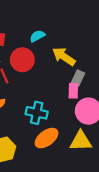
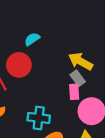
yellow arrow: (64, 57) -> (81, 61), moved
gray rectangle: (78, 78) -> (78, 78), turned -56

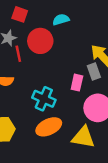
pink rectangle: (74, 92) -> (77, 83), moved

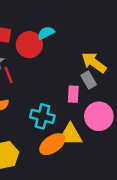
red circle: (40, 41) -> (29, 45), moved
yellow triangle: (83, 137) -> (70, 135), moved

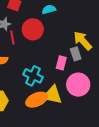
red circle: (29, 45) -> (33, 29), moved

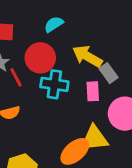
yellow arrow: (83, 41) -> (87, 56), moved
cyan cross: (33, 76) -> (54, 84), moved

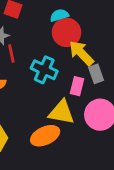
red circle: (40, 58) -> (67, 32), moved
yellow triangle: (94, 138) -> (62, 112), moved

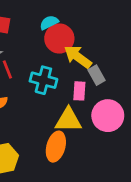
orange ellipse: (45, 136) -> (56, 147), turned -40

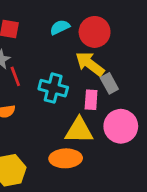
red circle: (59, 39) -> (95, 32), moved
orange ellipse: (56, 147) -> (66, 158), turned 72

